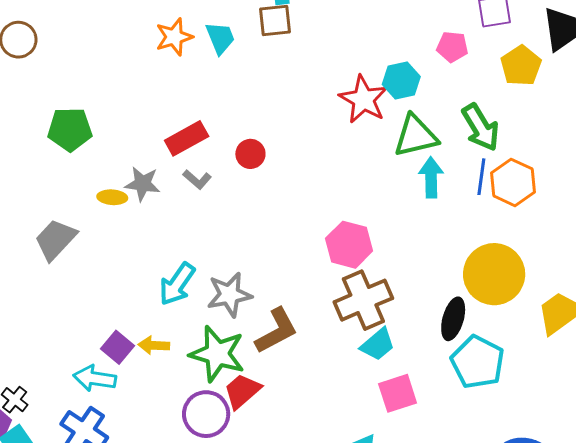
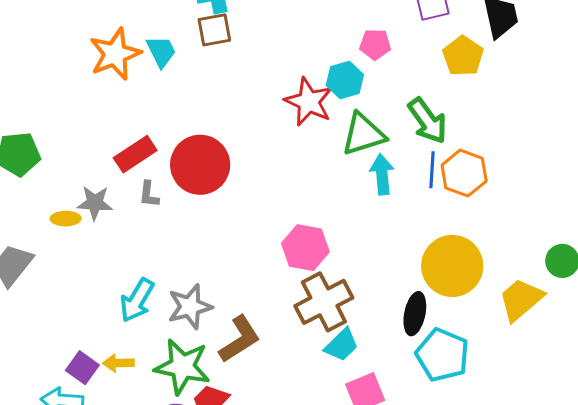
orange star: (174, 37) -> (115, 54), size x1.4
pink pentagon: (452, 47) -> (375, 44), moved
red circle: (250, 154) -> (200, 165), size x2.0
gray L-shape: (197, 179) -> (149, 194), turned 60

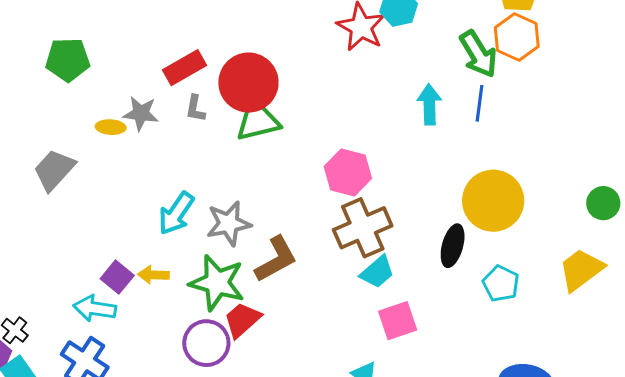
green triangle: (363, 134) -> (258, 120), moved
orange hexagon: (464, 173) -> (517, 37), moved
yellow trapezoid: (521, 300) -> (581, 270), moved
cyan pentagon: (442, 355) -> (501, 283), moved, size x0.7

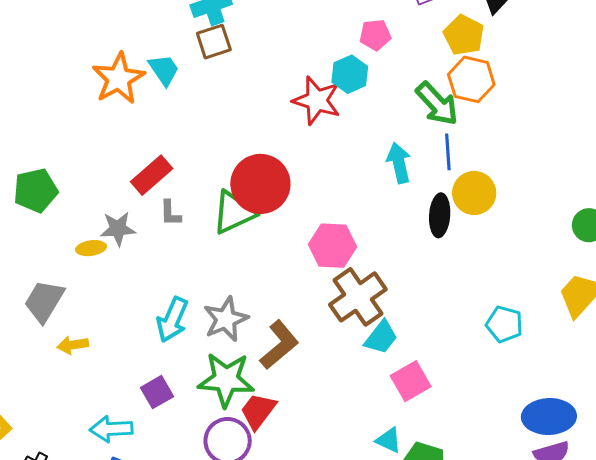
red circle: (248, 83) -> (260, 184), moved
yellow circle: (493, 201) -> (474, 193), moved, size x0.7
black ellipse: (453, 246) -> (440, 215), moved
yellow arrow: (153, 275) -> (73, 345), moved
purple square: (117, 277) -> (157, 392), moved, turned 32

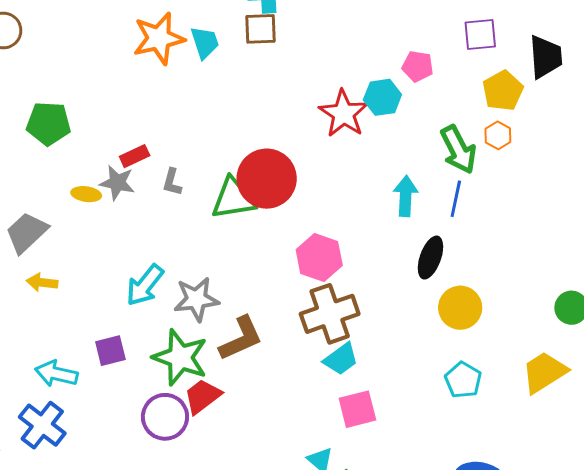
orange hexagon: (471, 79) -> (498, 135), size x0.6
red rectangle: (152, 175) -> (135, 156), moved, size x0.7
yellow circle: (474, 193) -> (460, 308), moved

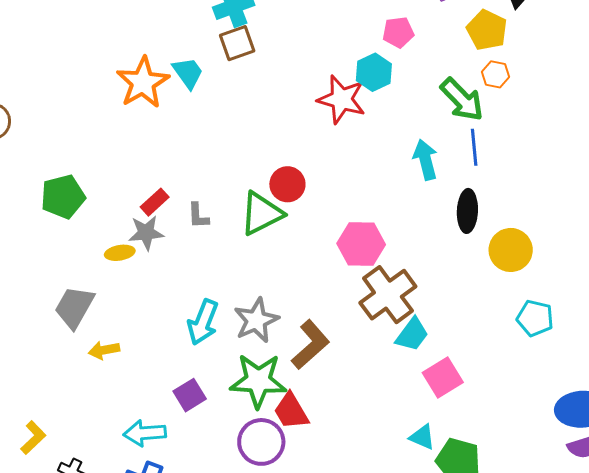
red circle: (267, 179) -> (287, 184), size x0.6
red trapezoid: (203, 396) -> (291, 411), turned -66

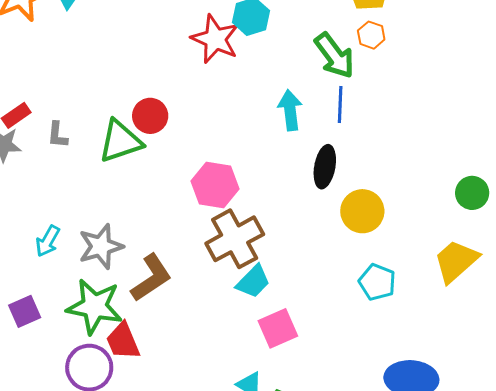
cyan arrow: (203, 322) -> (48, 241), size x0.7

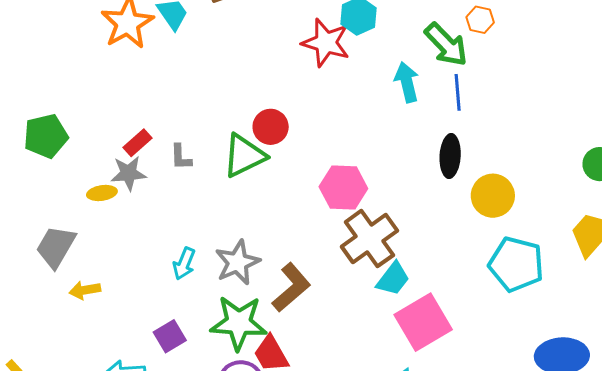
cyan arrow: (290, 110) -> (407, 82), moved
cyan pentagon: (377, 282) -> (516, 264), size x1.5
pink square: (278, 328) -> (423, 322), size x1.4

